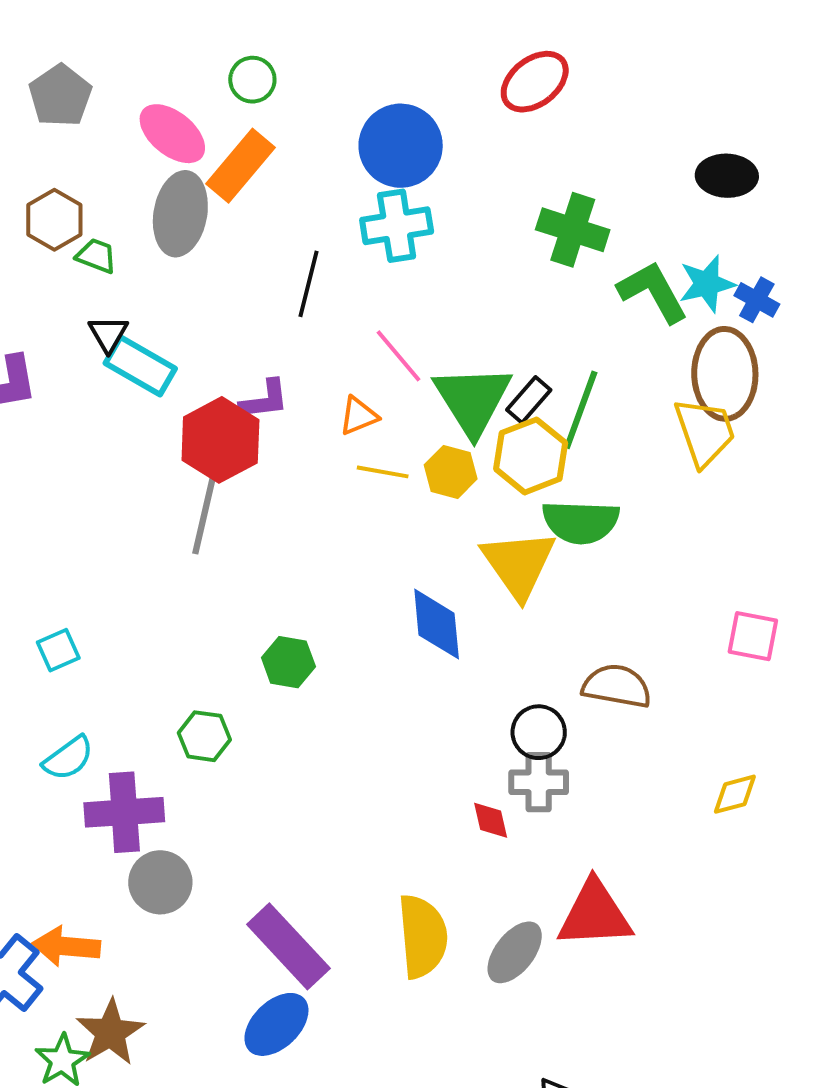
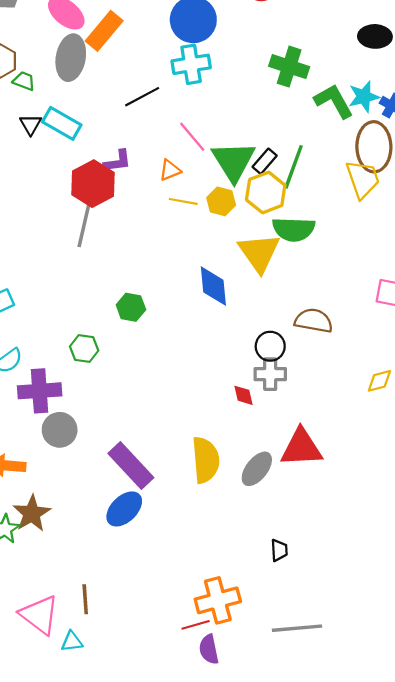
black line: (308, 284) -> (142, 97), turned 48
cyan rectangle: (140, 366) -> (62, 123), moved

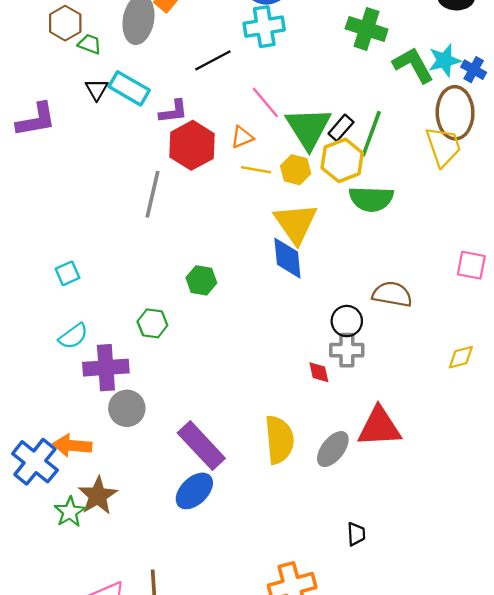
purple L-shape: (118, 161) -> (173, 112), moved
red hexagon: (93, 184) -> (192, 145), moved
yellow triangle: (259, 253) -> (296, 223), moved

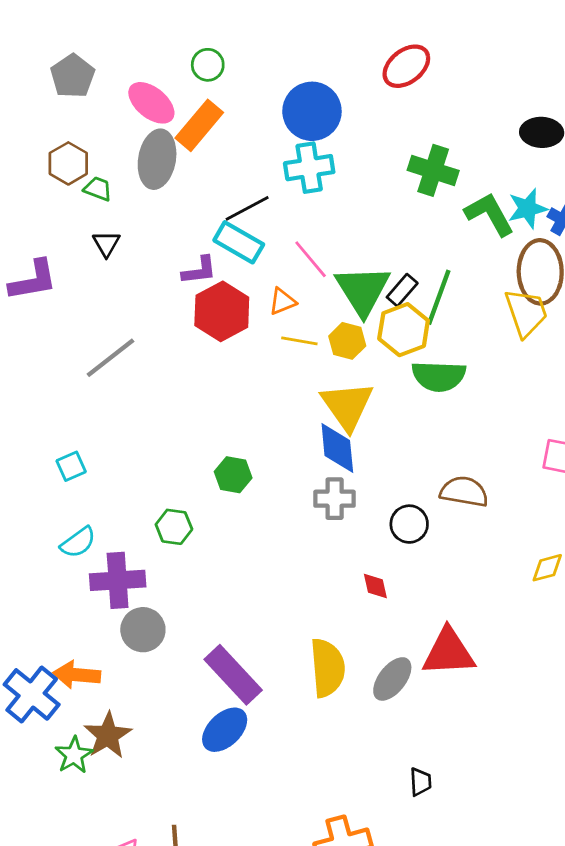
cyan rectangle: (129, 88) -> (239, 242), moved
gray line: (152, 194) -> (111, 358), moved, turned 39
gray cross: (347, 350) -> (335, 499), moved

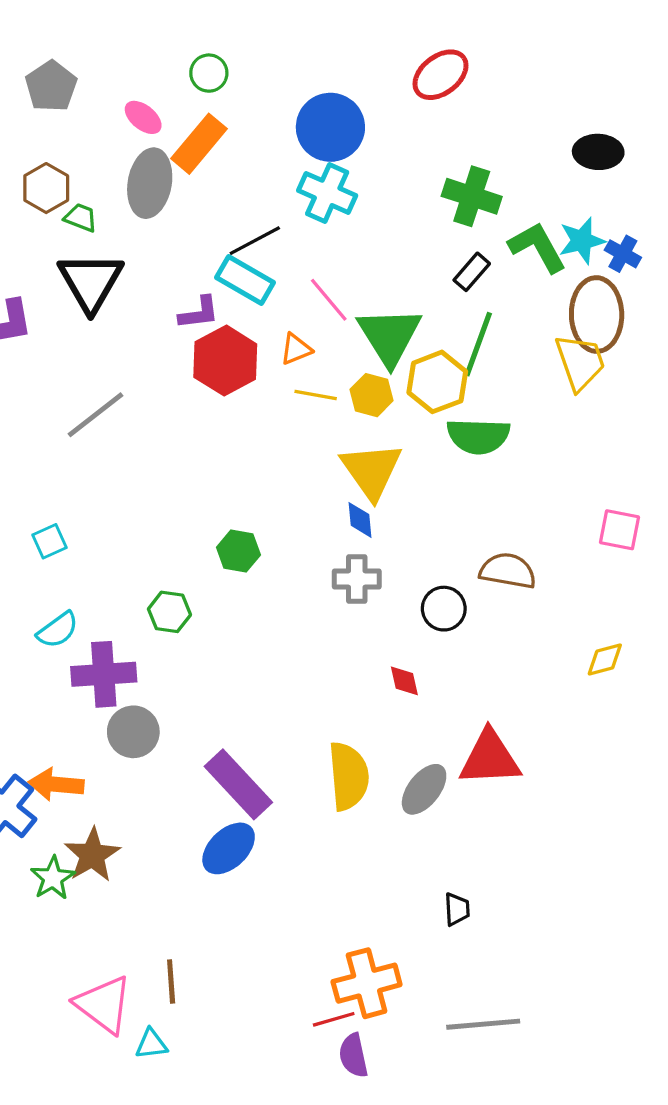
pink ellipse: (151, 103) -> (143, 117), size x0.7
cyan cross: (309, 168) -> (327, 193), turned 33
black triangle: (106, 244) -> (91, 282), size x2.0
black rectangle: (402, 290) -> (472, 272), moved
blue diamond: (337, 448) -> (360, 520), size x0.6

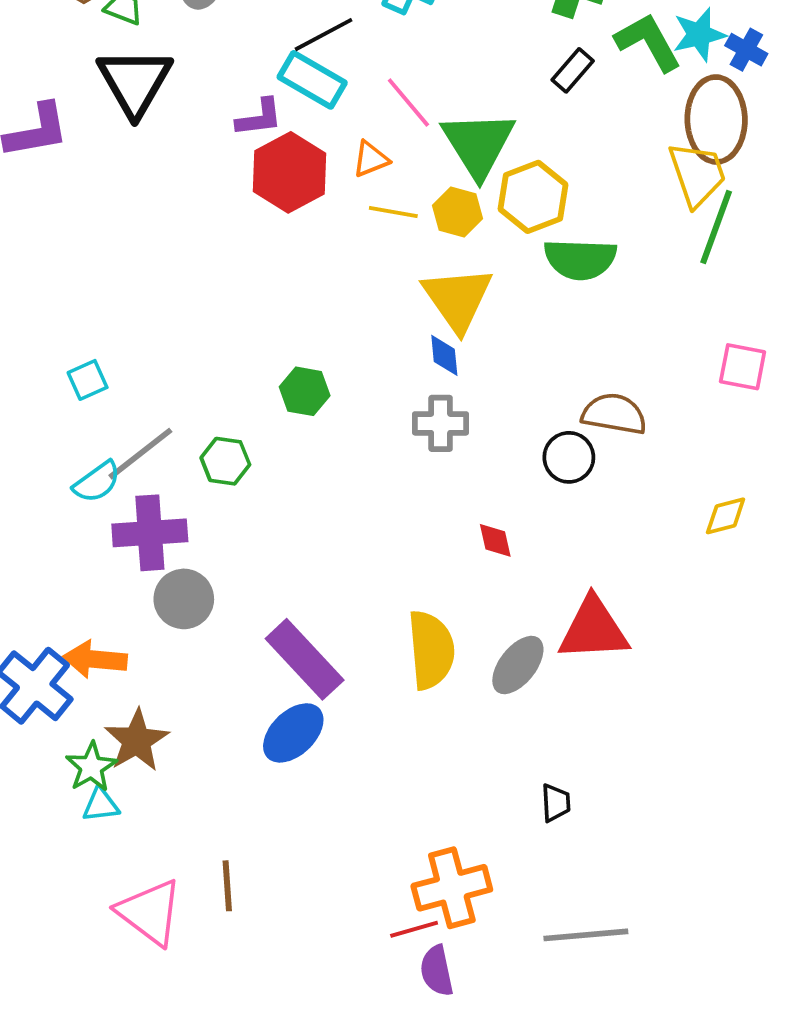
green line: (478, 344) -> (716, 227), moved
gray line: (95, 415) -> (140, 454), moved
black circle: (444, 609) -> (569, 457), moved
cyan triangle: (151, 1044) -> (101, 805), moved

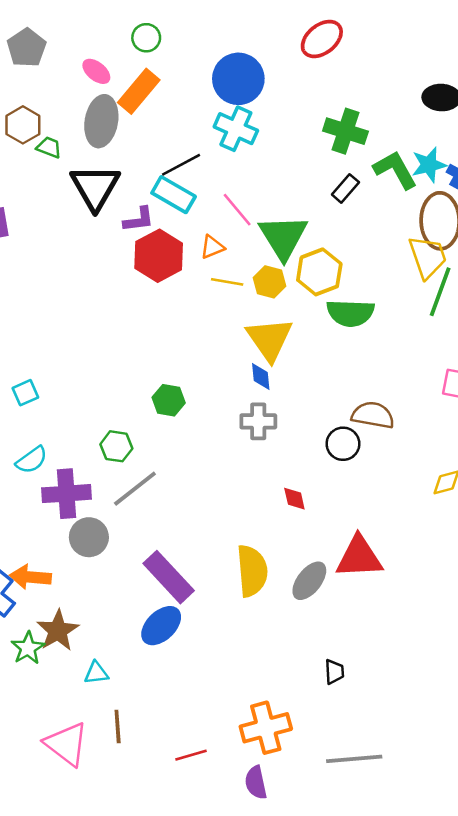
black triangle: (135, 82) -> (95, 187), moved
gray line: (140, 454) -> (135, 489), moved
cyan triangle: (101, 805) -> (96, 673), moved
red line: (414, 929) -> (191, 755), moved

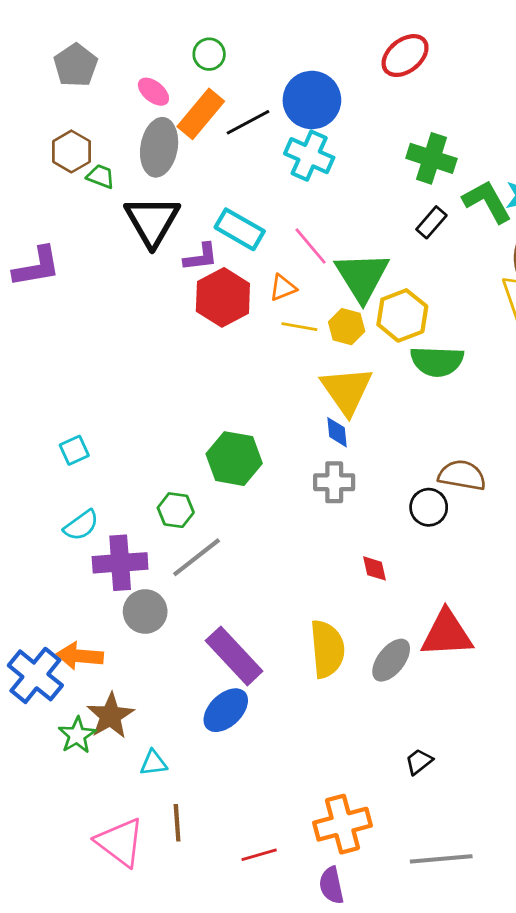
black line: (181, 165) -> (248, 122), moved
green hexagon: (169, 400) -> (234, 459), size x1.5
black trapezoid: (334, 672) -> (419, 762), turned -125

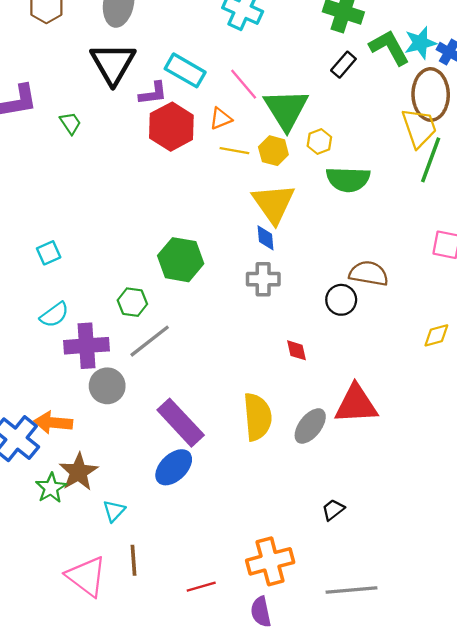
green trapezoid: (101, 176) -> (70, 123), moved, turned 35
yellow hexagon: (402, 315) -> (319, 142), size x0.6
cyan triangle: (153, 763) -> (114, 511), turned -40

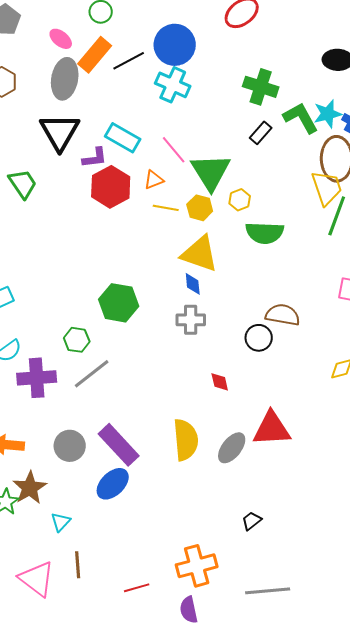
green trapezoid: (70, 123) -> (23, 184), size x1.5
yellow triangle: (273, 203) -> (200, 254), turned -36
gray circle: (107, 386) -> (70, 446), moved

